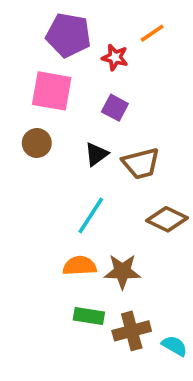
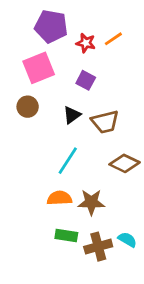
orange line: (152, 33) -> (113, 39), moved
pink square: (52, 91) -> (39, 68), turned -32
cyan semicircle: (174, 346) -> (127, 240), moved

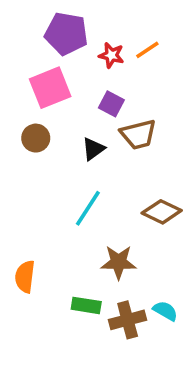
brown trapezoid: (105, 122) -> (138, 134), moved
orange semicircle: (59, 198) -> (25, 277), moved, turned -80

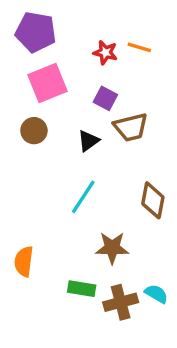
purple pentagon: (66, 34) -> (36, 32), moved
orange line: (147, 50) -> (139, 47), turned 50
brown diamond: (162, 212) -> (153, 200), turned 75

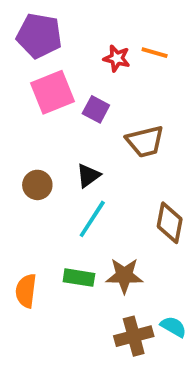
purple square: (105, 98) -> (96, 109), moved
brown circle: (34, 131) -> (37, 185), moved
black triangle: (88, 141) -> (88, 175), moved
green rectangle: (82, 289) -> (79, 278), moved

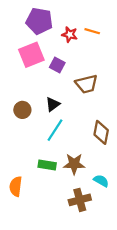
purple pentagon: (39, 36) -> (39, 21), moved
orange semicircle: (26, 291) -> (16, 186), moved
cyan semicircle: (173, 327) -> (101, 181), moved

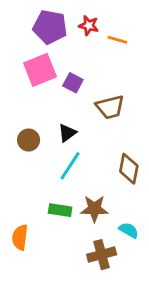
red star: (70, 35) -> (89, 26), moved

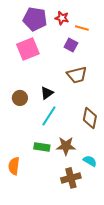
purple square: (73, 83) -> (71, 45), moved

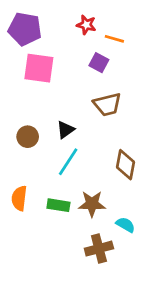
purple pentagon: (35, 19) -> (25, 29), moved
pink square: (28, 49) -> (39, 68), turned 30
orange semicircle: (14, 166) -> (19, 198), moved

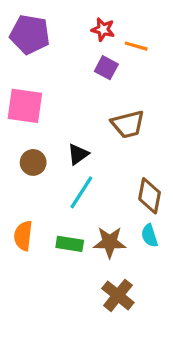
purple square: (99, 63) -> (106, 68), moved
pink square: (39, 68) -> (25, 106), moved
cyan semicircle: (126, 225) -> (150, 236), moved, turned -138
brown cross: (99, 249) -> (118, 295), turned -36

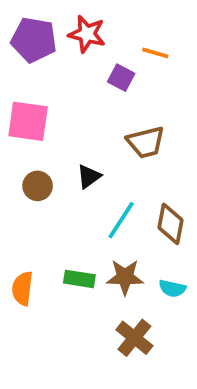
red star: (103, 29) -> (87, 34), moved, size x1.4
cyan line: (81, 192) -> (121, 220), moved
orange semicircle: (23, 236) -> (22, 288), moved
cyan semicircle: (150, 236) -> (172, 288), moved, turned -60

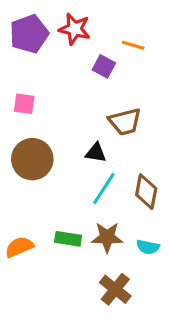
purple pentagon: (34, 40) -> (29, 34), turned -30
pink square: (28, 121) -> (24, 104), size x0.6
black triangle: (89, 176) -> (96, 153), moved, turned 45
brown circle: (38, 186) -> (32, 159), size x1.6
orange semicircle: (22, 288) -> (19, 247), turned 60

